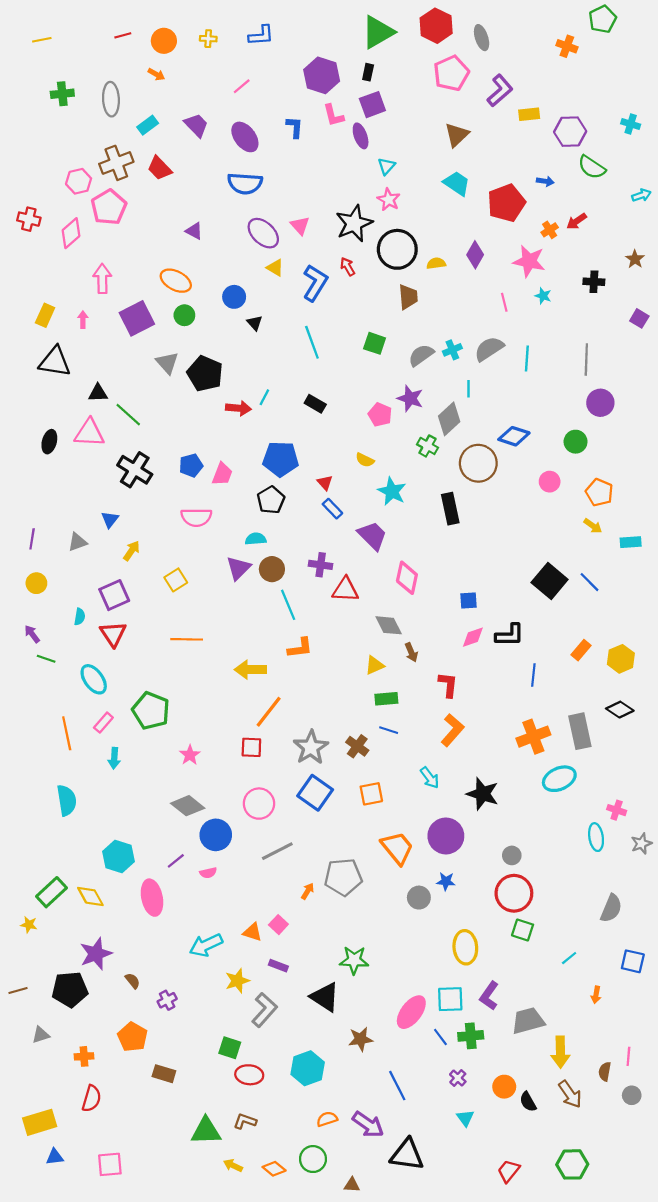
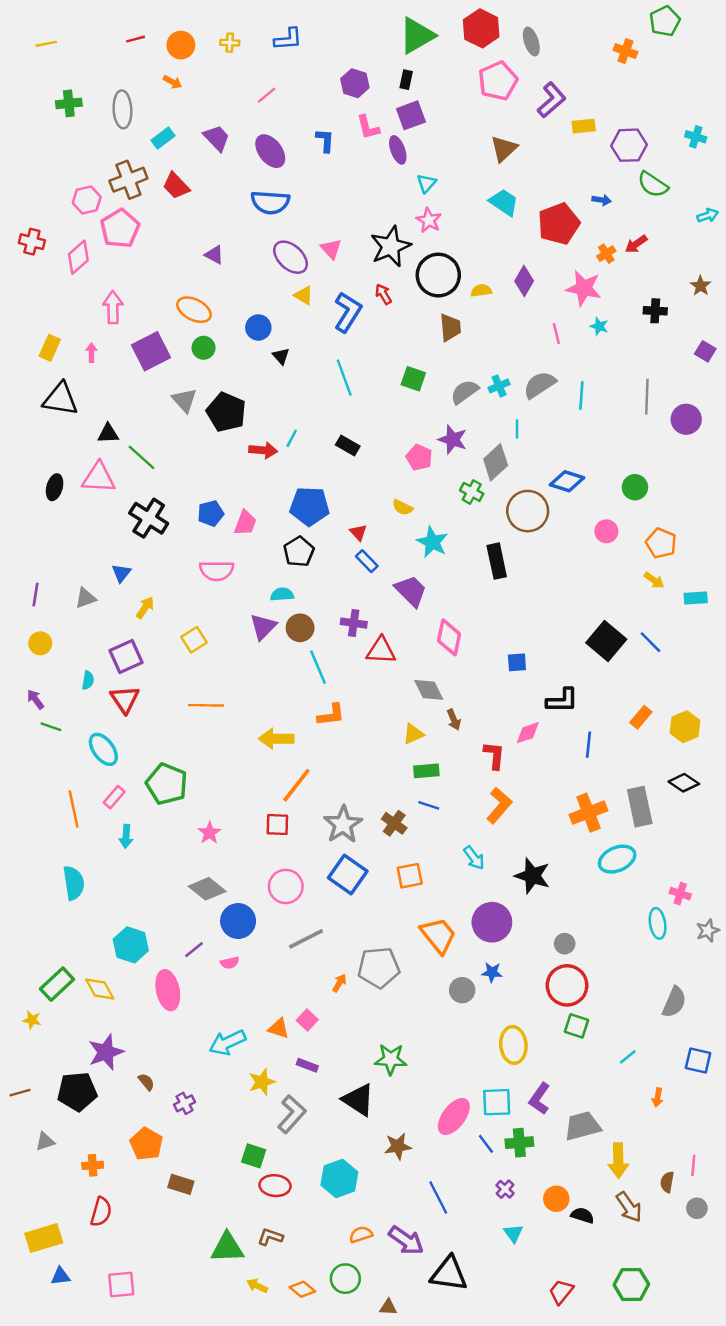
purple hexagon: (322, 75) -> (355, 83), size x0.7
purple circle: (600, 403) -> (686, 419), moved
pink diamond: (473, 637) -> (528, 733), moved
black semicircle: (528, 1102) -> (583, 1215), turned 138

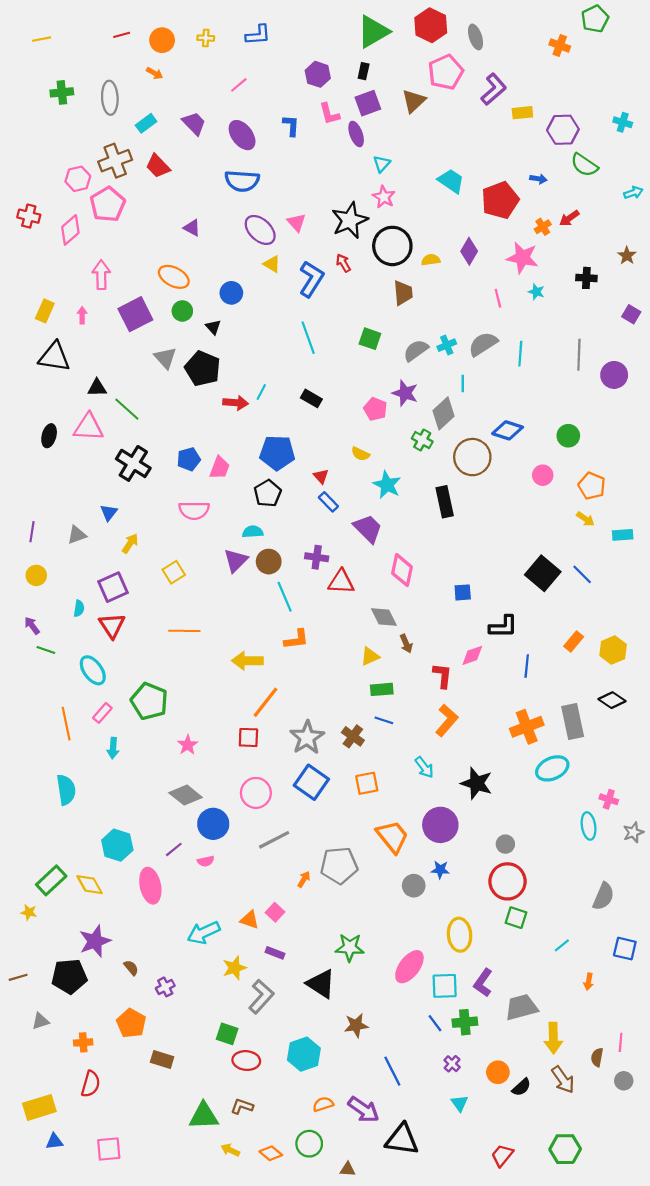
brown triangle: (504, 149) -> (414, 101), moved
black triangle: (281, 356) -> (213, 327), moved
pink ellipse: (454, 1116) -> (409, 967), moved
black semicircle: (583, 1215) -> (521, 1087), turned 120

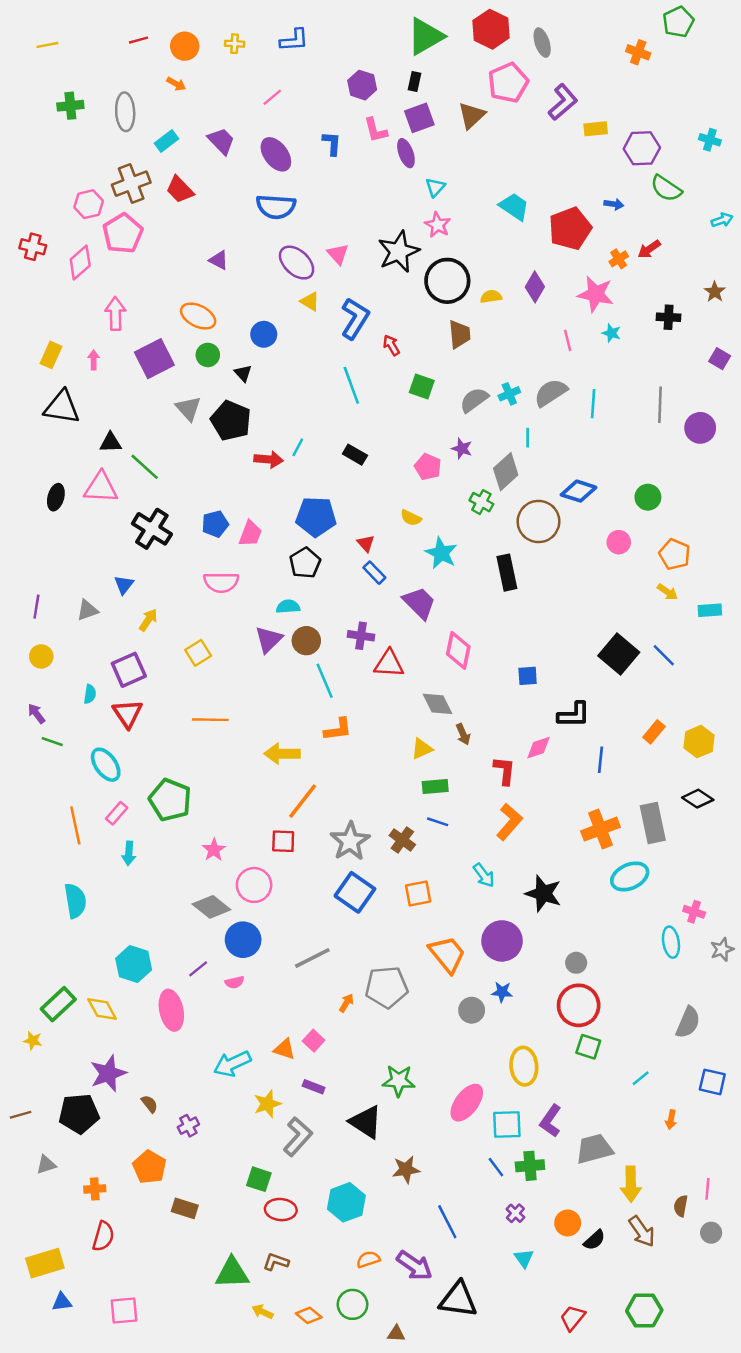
red arrow: (343, 263) -> (391, 345), moved
purple star: (405, 393) -> (462, 449), size x0.7
pink circle: (256, 793) -> (254, 885), moved

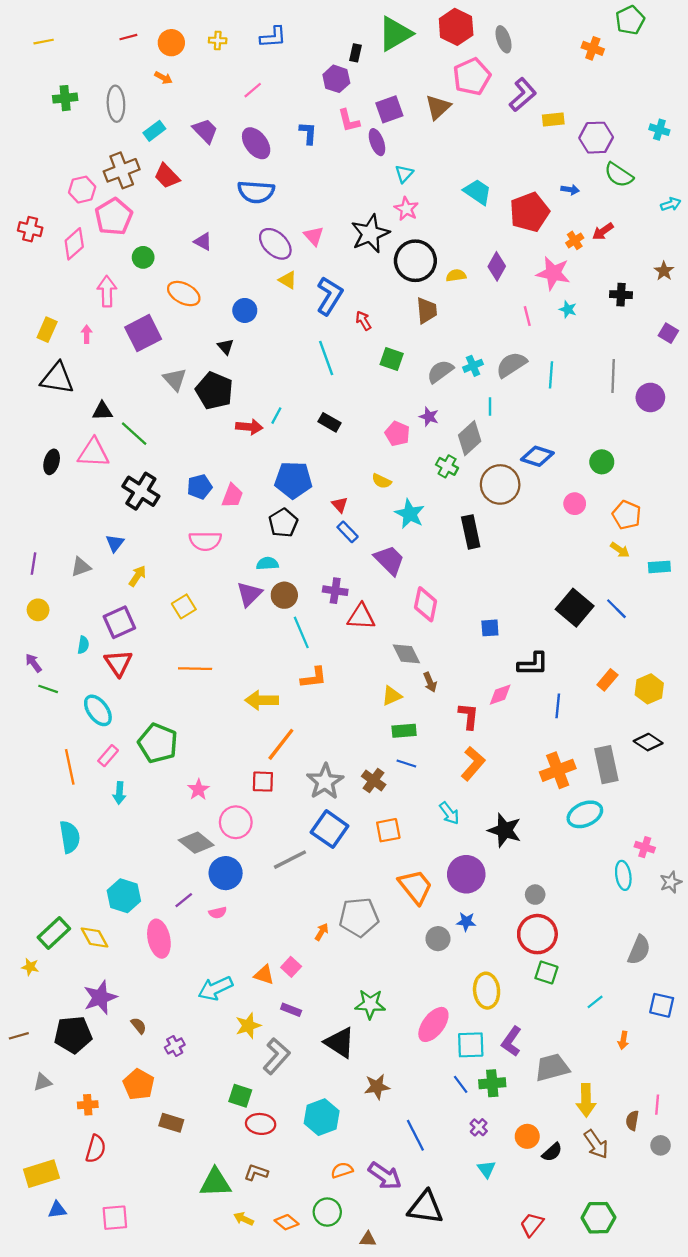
black rectangle: (414, 81) -> (356, 53), moved
green circle: (208, 355) -> (143, 257), moved
gray line: (312, 958) -> (290, 860), moved

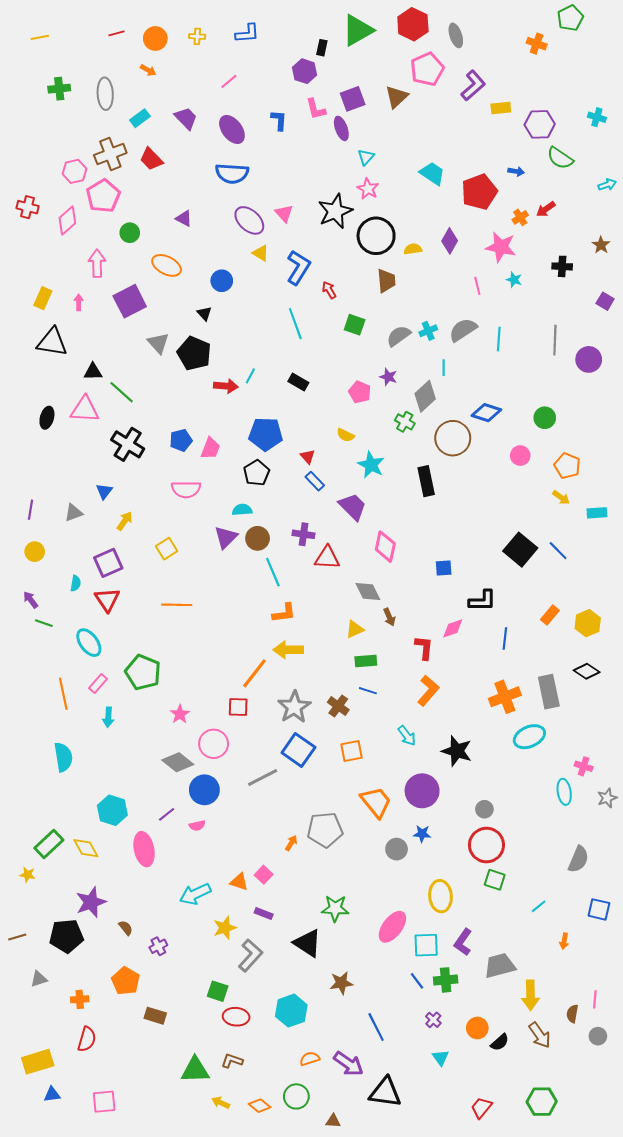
yellow arrow: (262, 700) -> (288, 650), moved

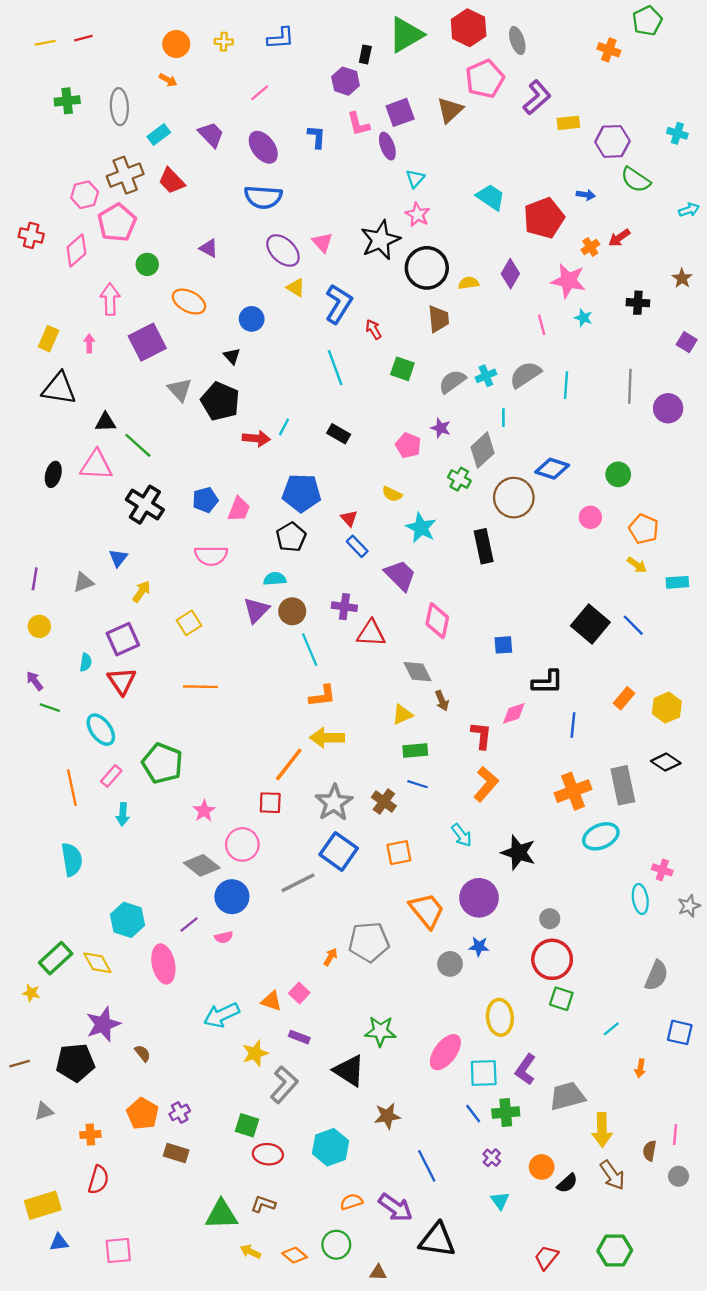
red line: (116, 33) -> (83, 38), moved
purple cross: (158, 946) -> (180, 1112), moved

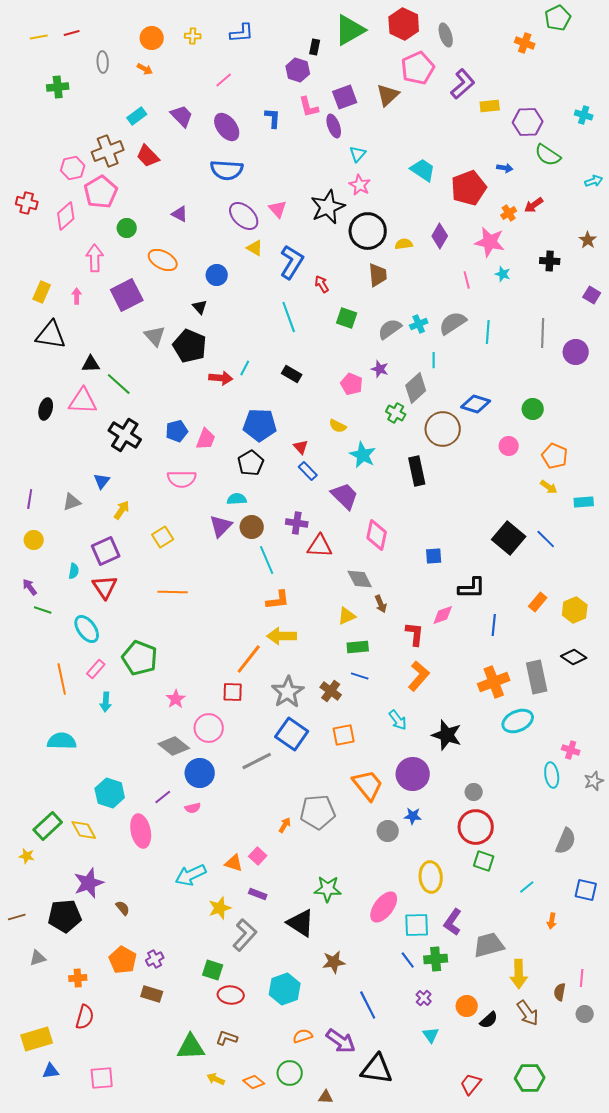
gray ellipse: (119, 107) -> (103, 62), moved, size x0.7
cyan semicircle: (72, 860) -> (62, 741), turned -80

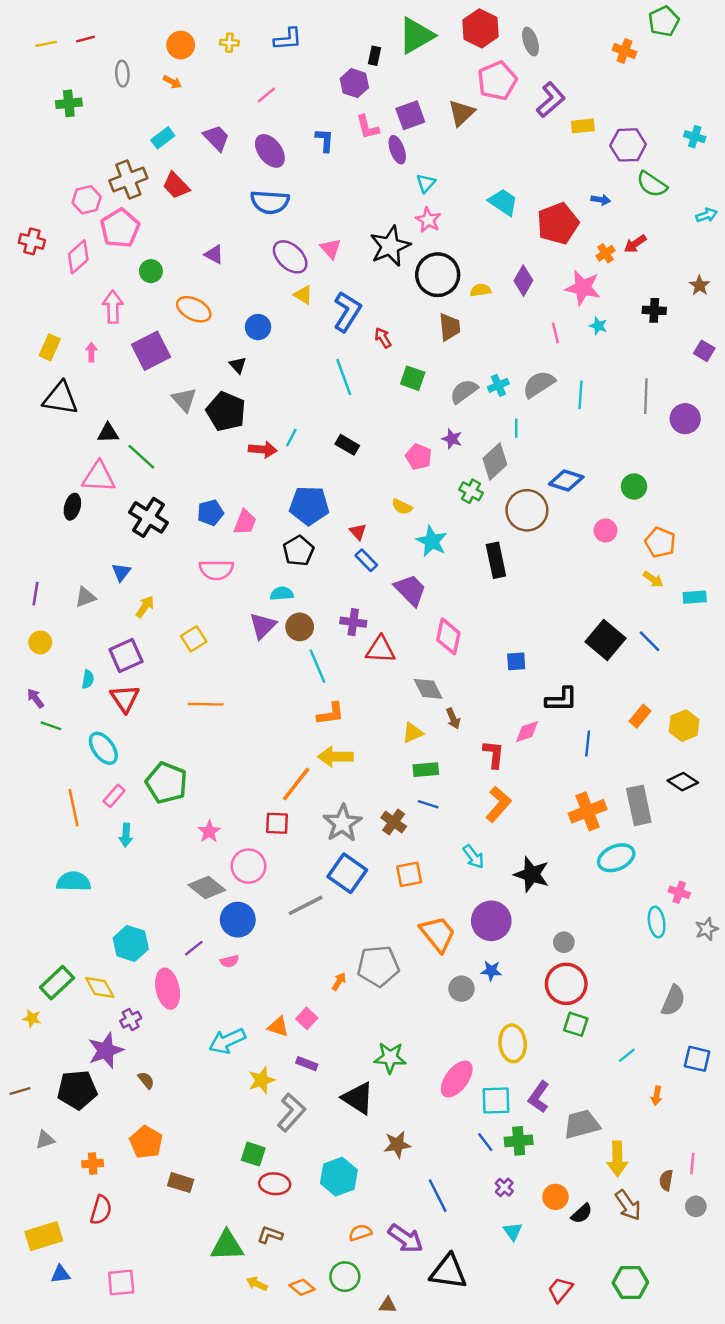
black ellipse: (46, 409) -> (72, 507), moved
purple cross: (155, 959) -> (131, 1020), moved

